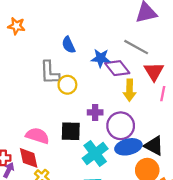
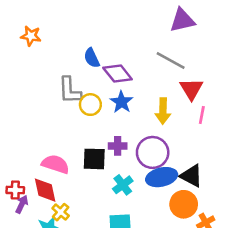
blue star: (101, 58) -> (121, 102), moved, turned 30
purple diamond: (117, 68) -> (118, 73), moved
purple cross: (95, 112) -> (118, 146), moved
cyan cross: (95, 153) -> (123, 185), size x0.7

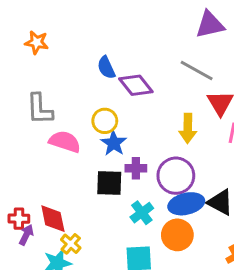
gray L-shape: (70, 90) -> (40, 109), moved
blue star: (121, 102) -> (114, 143), moved
pink semicircle: (55, 164) -> (65, 142), moved
orange circle: (184, 204) -> (177, 235), moved

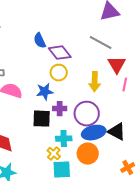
yellow circle: (105, 121) -> (59, 73), moved
blue star: (114, 143) -> (45, 92), turned 30
cyan cross: (142, 213) -> (64, 139), turned 35
yellow cross: (71, 244) -> (54, 154), moved

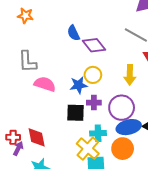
yellow circle: (59, 73) -> (93, 75), moved
yellow cross: (54, 154) -> (88, 149), size x1.6

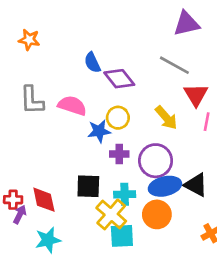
yellow arrow: (130, 75) -> (166, 118), turned -42
pink semicircle: (45, 84) -> (72, 106), moved
black square: (76, 113) -> (88, 186), moved

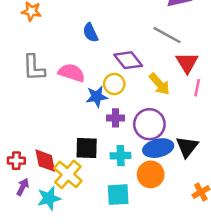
purple diamond: (119, 79) -> (128, 60), moved
black triangle: (196, 185) -> (187, 147), turned 40
purple arrow: (20, 214) -> (23, 187), moved
yellow cross: (111, 214) -> (68, 174), moved

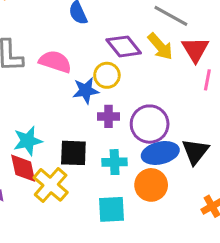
yellow arrow: (159, 84) -> (160, 46), moved
cyan star: (49, 198) -> (28, 141), moved

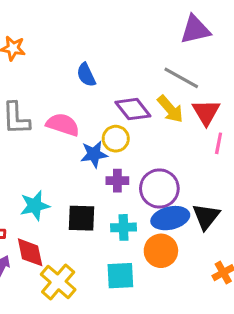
red diamond: (23, 168) -> (30, 252), moved
yellow cross: (51, 185) -> (58, 282), moved

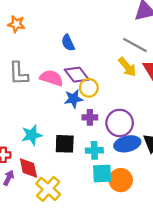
purple diamond: (133, 109) -> (77, 75), moved
orange circle: (161, 251) -> (121, 180), moved
cyan square: (120, 276) -> (102, 173), moved

